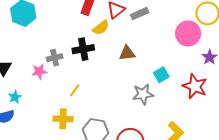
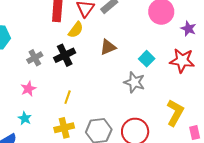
gray cross: (55, 58) -> (35, 58), moved
gray star: (143, 94) -> (134, 82), turned -30
cyan star: (15, 97) -> (25, 118), moved

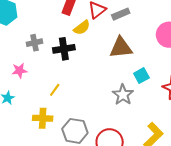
brown triangle: (108, 47) -> (121, 48), moved, size x1.4

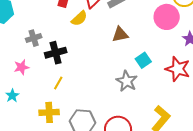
brown triangle: (121, 48) -> (120, 34), size x0.7
black cross: (64, 49) -> (56, 53), moved

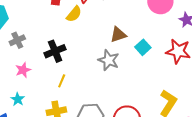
brown triangle: (120, 34) -> (118, 35), moved
gray cross: (34, 38) -> (17, 40), moved
gray star: (127, 81) -> (109, 60), moved

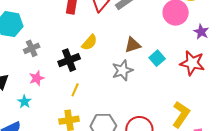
yellow semicircle: (74, 14) -> (89, 42), moved
gray star: (109, 60) -> (122, 70), turned 30
cyan star: (18, 99) -> (24, 102), moved

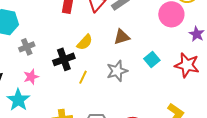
brown triangle: (133, 45) -> (122, 37), moved
yellow line: (75, 90) -> (83, 77), moved
cyan star: (24, 102) -> (18, 100), size x1.6

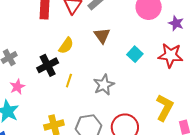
brown triangle: (122, 37) -> (102, 36), turned -42
gray star: (117, 71) -> (104, 85), moved

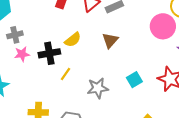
cyan square: (135, 54) -> (134, 80), moved
pink star: (17, 87) -> (22, 54), moved

